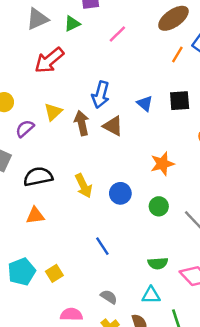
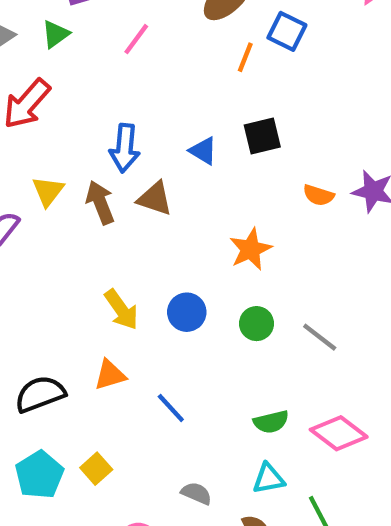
black semicircle: (38, 177) -> (40, 394), moved
orange triangle: (35, 215) -> (110, 375), moved

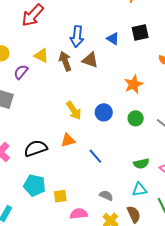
yellow triangle: (48, 191) -> (41, 56), turned -42
yellow square: (96, 469) -> (60, 196), moved, turned 32
cyan pentagon: (39, 475) -> (35, 185), turned -30

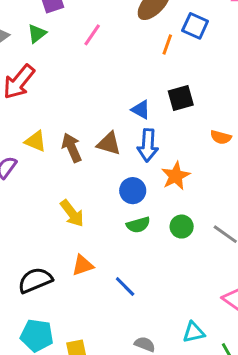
blue arrow: (77, 37) -> (148, 145), moved
yellow arrow: (74, 110) -> (72, 213), moved
blue circle: (104, 112) -> (133, 191), moved
green semicircle: (141, 164) -> (138, 225), moved

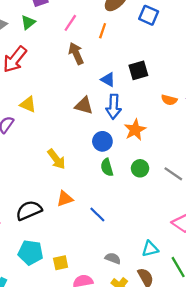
orange line: (167, 45) -> (103, 31), moved
brown arrow: (72, 148) -> (76, 53), moved
green semicircle: (138, 225) -> (107, 167), turned 90

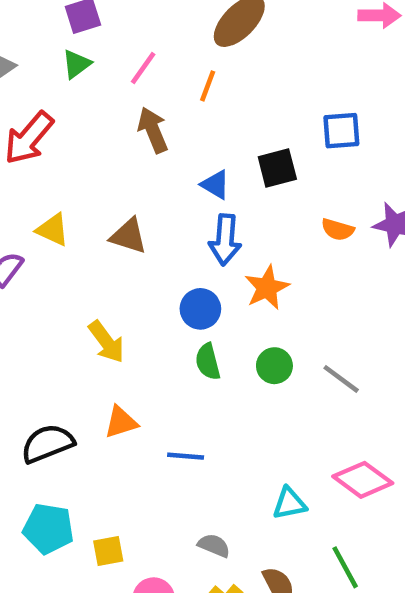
blue square: (149, 15) -> (341, 131), moved, turned -30
green triangle: (28, 22) -> (76, 64), moved
brown triangle: (84, 106) -> (129, 236), moved
blue line: (97, 214) -> (186, 456), turned -42
cyan triangle: (150, 249) -> (289, 503), moved

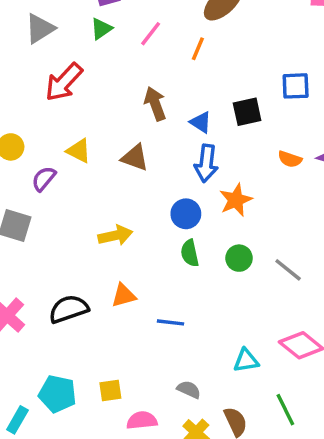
brown arrow: (153, 130) -> (155, 104), moved
yellow arrow: (106, 342) -> (115, 235), turned -68
cyan pentagon: (48, 529) -> (57, 394), moved

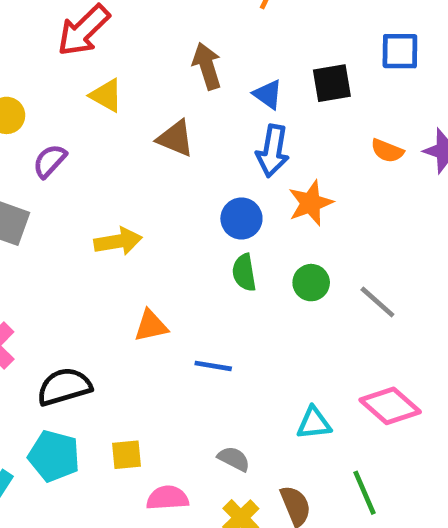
yellow triangle: (79, 151) -> (106, 95), moved
yellow arrow: (115, 235) -> (118, 241), moved
black semicircle: (69, 309) -> (64, 387), moved

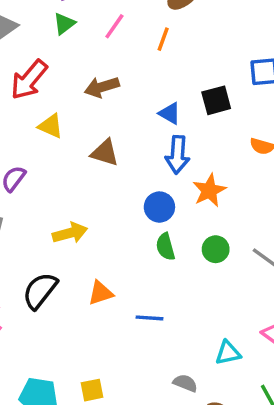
brown arrow: (207, 66) -> (102, 87), moved, turned -84
black semicircle: (64, 387) -> (40, 291), moved, turned -30
gray semicircle: (234, 459) -> (185, 383), moved

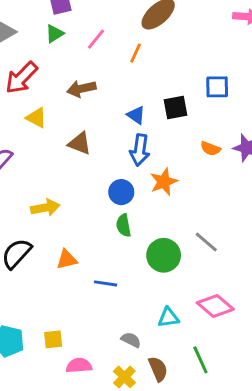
green circle: (216, 249) -> (164, 255), moved, size x1.5

